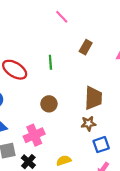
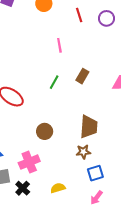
pink line: (62, 17) -> (59, 45), turned 32
green line: (50, 62) -> (54, 82), moved, turned 32

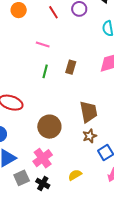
pink line: (59, 45) -> (43, 45), turned -48
green line: (54, 82) -> (45, 71), moved
brown circle: (45, 131) -> (49, 127), size x1.5

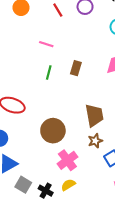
pink cross: (43, 158) -> (67, 160), moved
yellow semicircle: (75, 175) -> (68, 185), moved
gray square: (22, 178) -> (23, 185), turned -35

